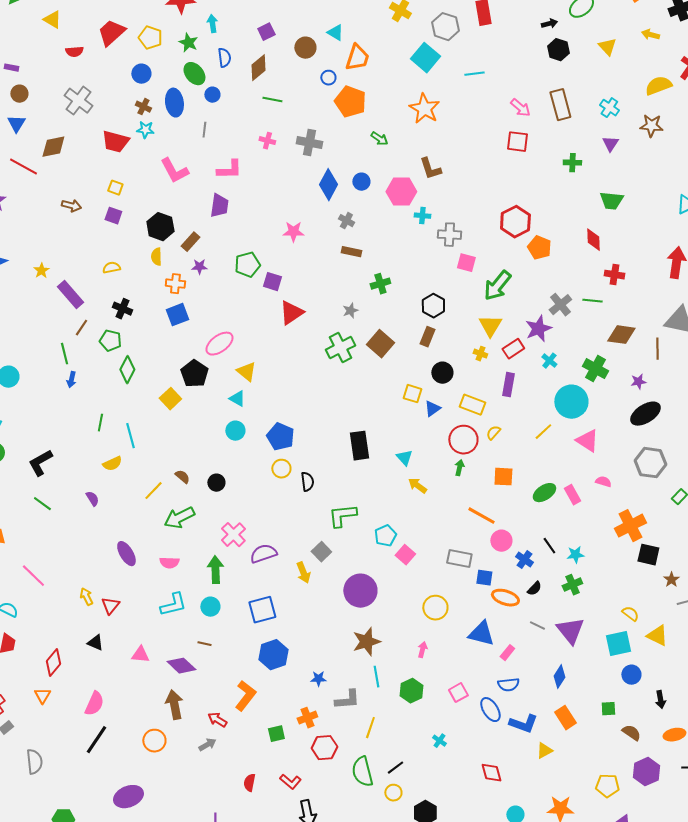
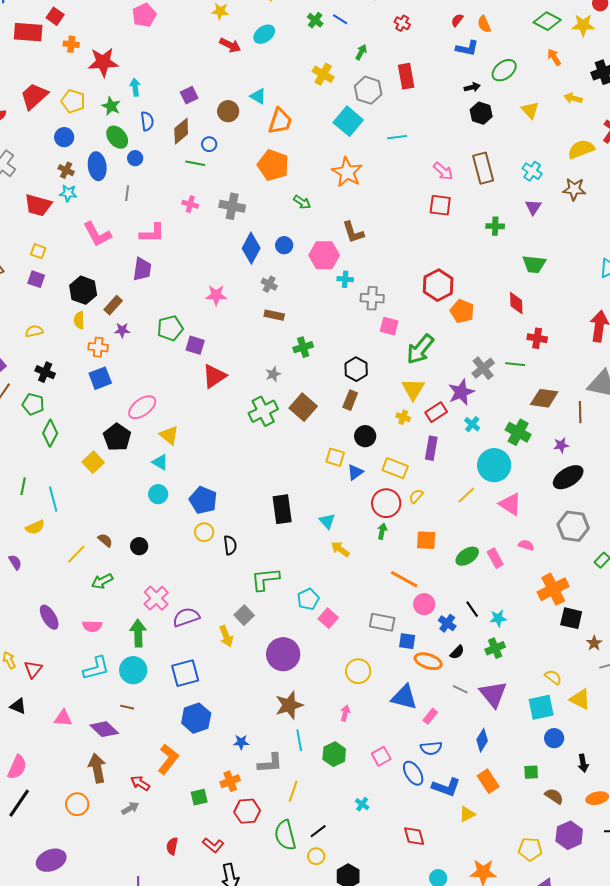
blue circle: (328, 78) -> (209, 144), moved
green arrow: (179, 518) -> (102, 581), size x0.7
cyan circle: (210, 607) -> (133, 670), size x1.4

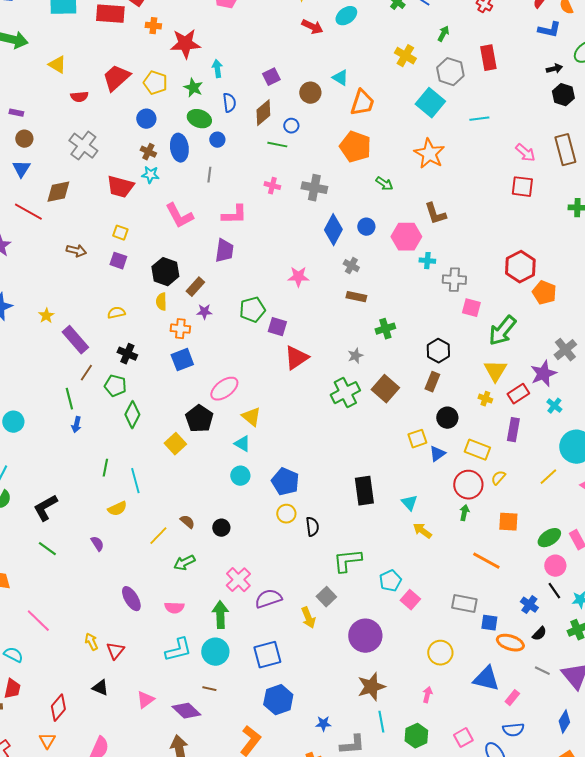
green ellipse: (117, 137) -> (199, 119), turned -30
yellow square: (335, 457) -> (417, 439), turned -36
pink circle: (424, 604) -> (555, 566), moved
pink triangle: (63, 718) -> (145, 700), turned -42

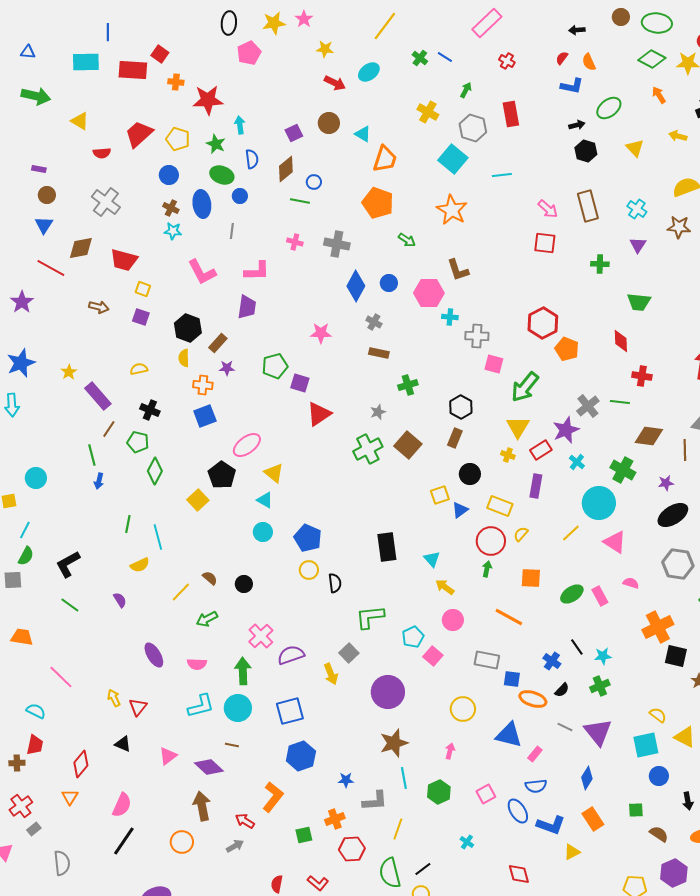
brown circle: (310, 93) -> (329, 123), moved
red trapezoid: (120, 187) -> (124, 260), moved
pink circle: (555, 566) -> (453, 620), moved

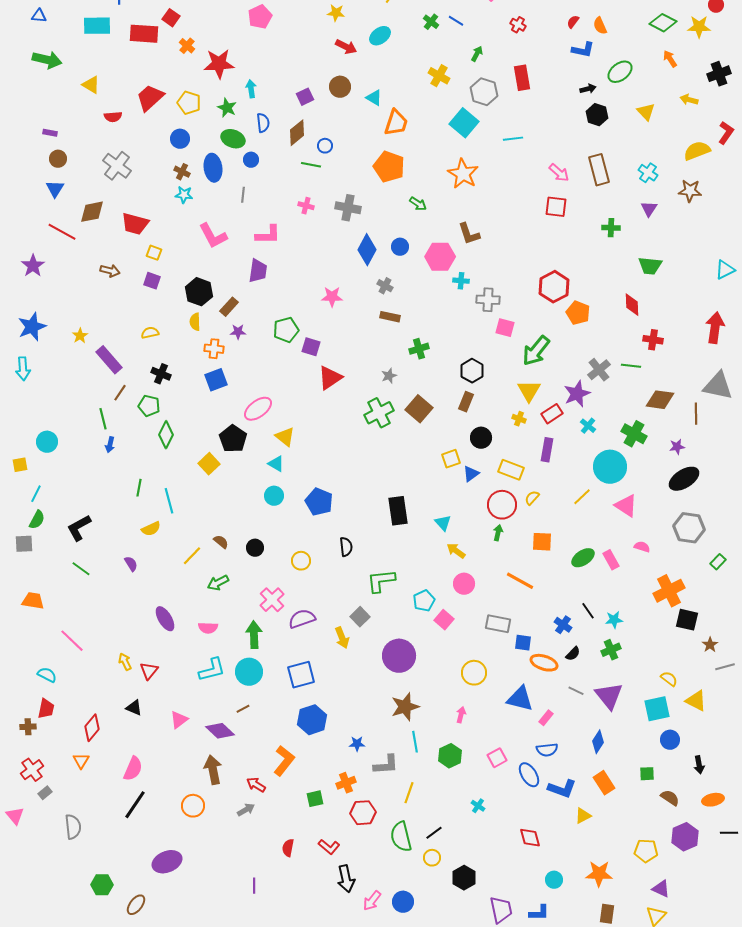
orange cross: (176, 82) -> (187, 46), turned 35
yellow circle: (309, 570) -> (301, 561), moved
brown line: (232, 745) -> (243, 709), turned -40

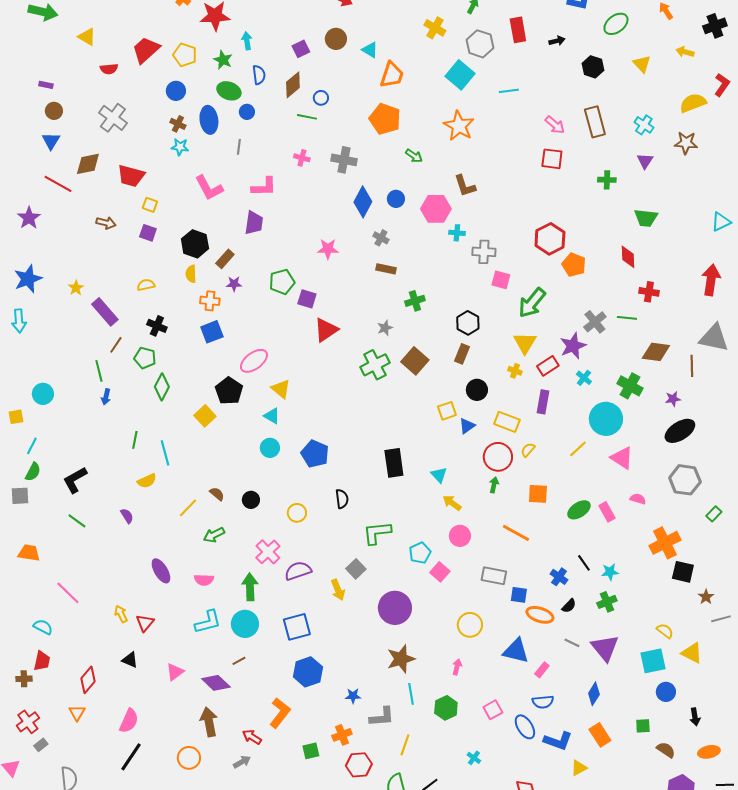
black arrow: (588, 89) -> (557, 41), moved

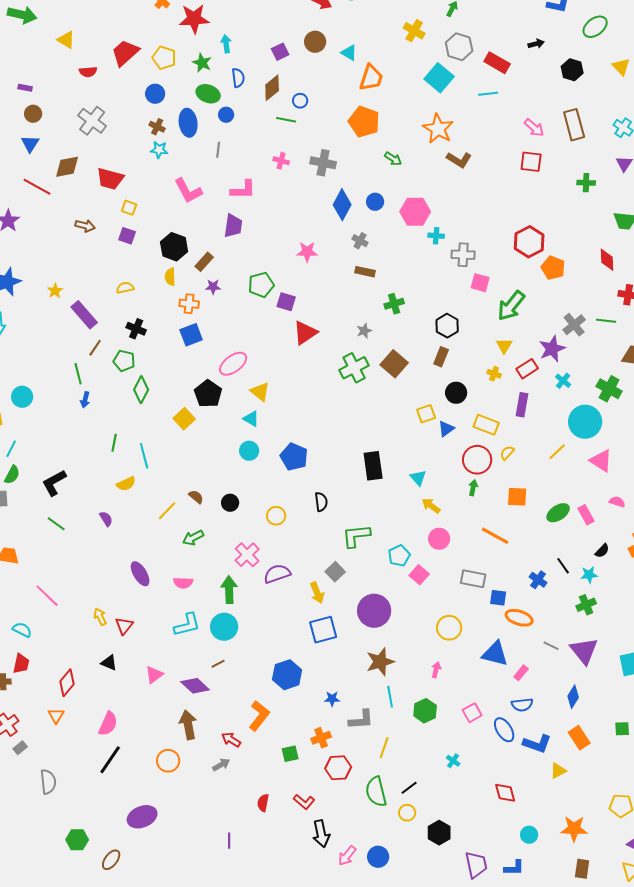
red rectangle: (518, 30) -> (497, 63), moved, turned -50
brown L-shape: (465, 186) -> (459, 160), moved, turned -40
yellow triangle: (525, 343) -> (504, 346), size x0.7
black semicircle: (569, 606) -> (602, 551), moved
blue square: (297, 627) -> (323, 630), moved

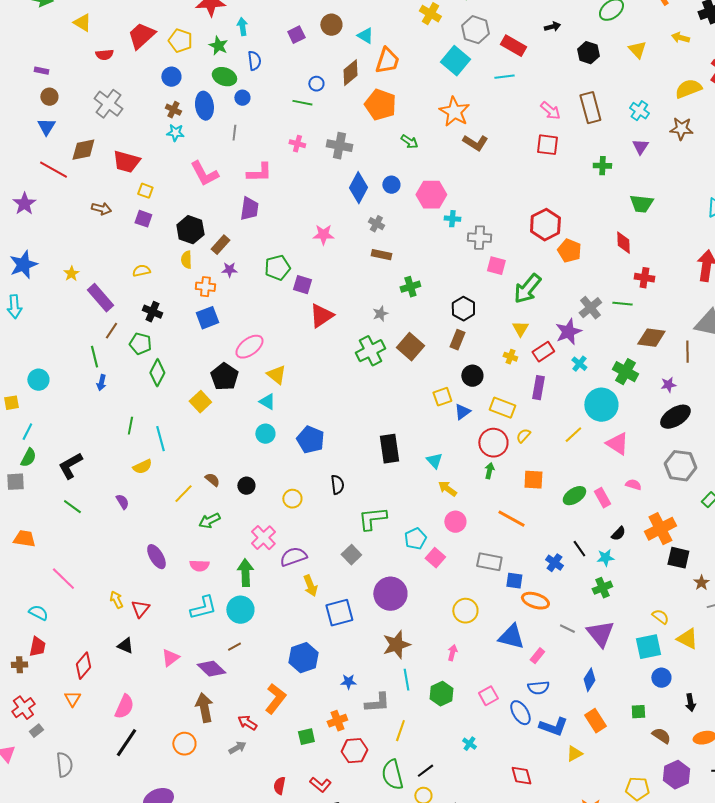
brown diamond: (272, 88) -> (350, 73), moved
yellow arrow: (317, 593) -> (310, 586), moved

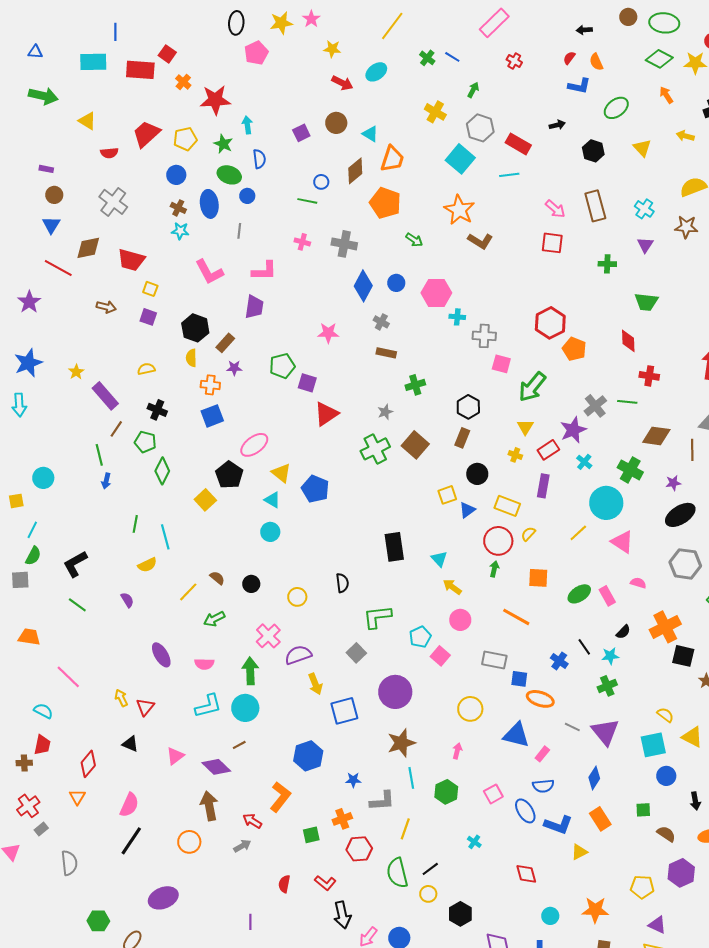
yellow pentagon: (180, 41) -> (185, 139), turned -30
blue pentagon: (310, 440) -> (315, 489), moved

